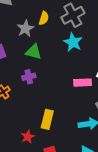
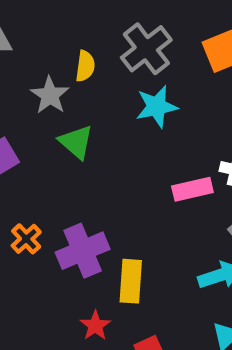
cyan star: (73, 42) -> (157, 107), turned -30
green triangle: (34, 52) -> (76, 142), turned 36
purple cross: (29, 77) -> (83, 251), moved, size x1.6

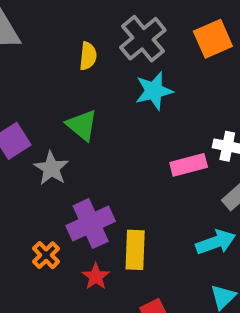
gray star: (50, 95) -> (51, 168), moved
orange cross: (26, 239) -> (46, 255), moved
red star: (95, 326) -> (96, 277), moved

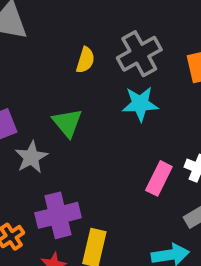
pink rectangle: (189, 165) -> (159, 178), turned -60

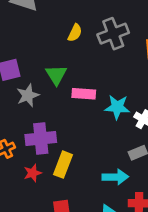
cyan star: (140, 104) -> (117, 107), moved
pink rectangle: (159, 178) -> (84, 94), moved, turned 60

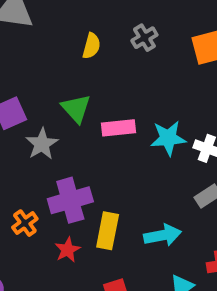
gray cross: (113, 34) -> (144, 38), size x0.6
cyan arrow: (115, 177) -> (163, 235), moved

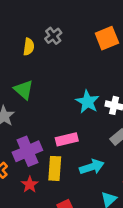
gray cross: (144, 38) -> (53, 36), moved
pink rectangle: (119, 128) -> (67, 139), moved
cyan star: (168, 138) -> (87, 102), turned -30

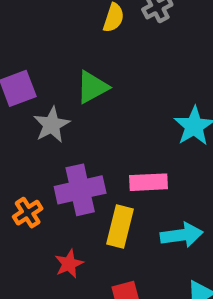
green triangle: (24, 90) -> (92, 87), turned 40
red star: (30, 184) -> (69, 264), moved

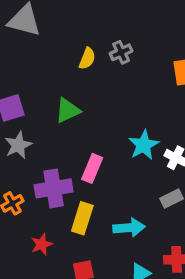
gray star: (52, 125) -> (18, 145), moved
pink rectangle: (149, 182) -> (92, 168), moved, turned -68

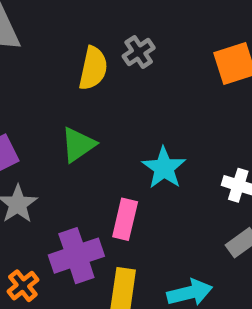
yellow semicircle: (87, 58) -> (93, 68), size x1.4
cyan star: (144, 145) -> (164, 168), moved

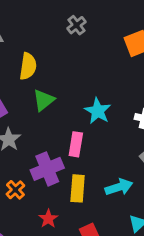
gray cross: (139, 52) -> (77, 25), moved
yellow semicircle: (93, 68) -> (28, 66), moved

